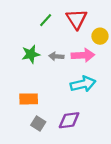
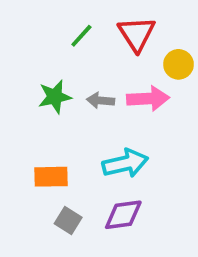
cyan arrow: (83, 84) -> (125, 163), moved

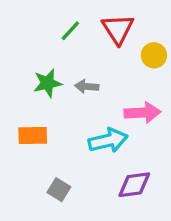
pink arrow: (148, 99) -> (142, 113), moved
orange rectangle: (51, 177) -> (33, 136), moved
purple diamond: (123, 215) -> (134, 185), moved

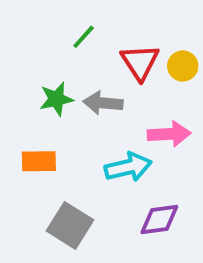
red triangle: (118, 29) -> (140, 62), moved
gray arrow: (87, 86) -> (103, 103), size x1.4
gray square: (59, 190) -> (70, 225), size x1.6

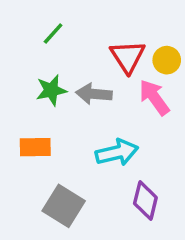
green line: (84, 37) -> (53, 33), moved
pink arrow: (169, 134) -> (154, 97), moved, turned -123
purple diamond: (159, 220) -> (145, 200), turned -69

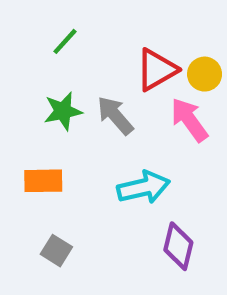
red triangle: (128, 57) -> (157, 70), turned 33
gray arrow: (94, 94) -> (115, 115), turned 44
gray square: (64, 206) -> (56, 251), moved, size x0.6

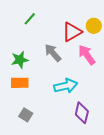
yellow circle: (205, 74) -> (94, 26), moved
green star: (63, 111) -> (20, 60), moved

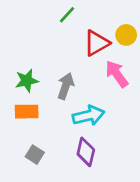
green line: (30, 19) -> (67, 15), moved
gray arrow: (53, 53) -> (66, 86), moved, turned 60
purple diamond: (82, 113) -> (86, 152), moved

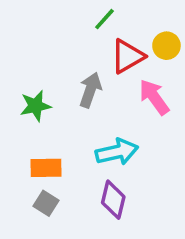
green line: (67, 15) -> (104, 19), moved
gray arrow: (66, 86) -> (90, 90), moved
orange rectangle: (27, 112) -> (46, 168), moved

